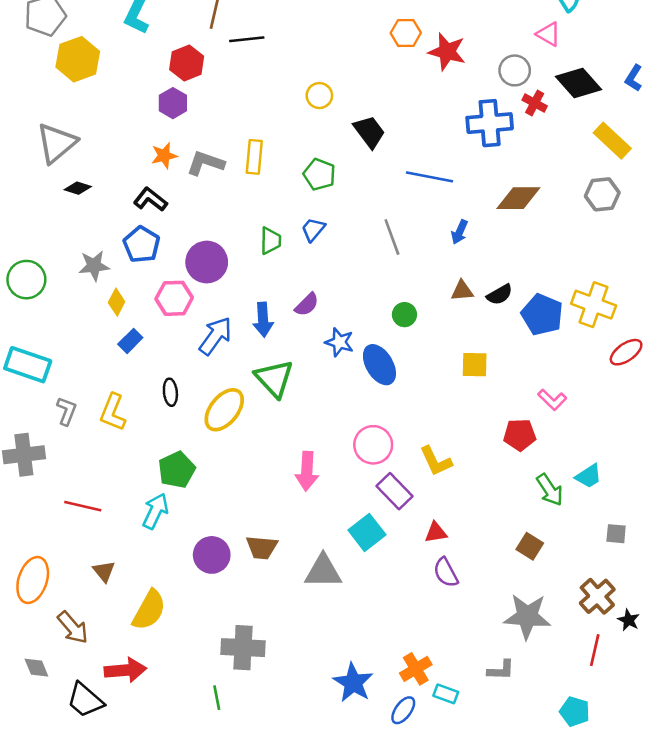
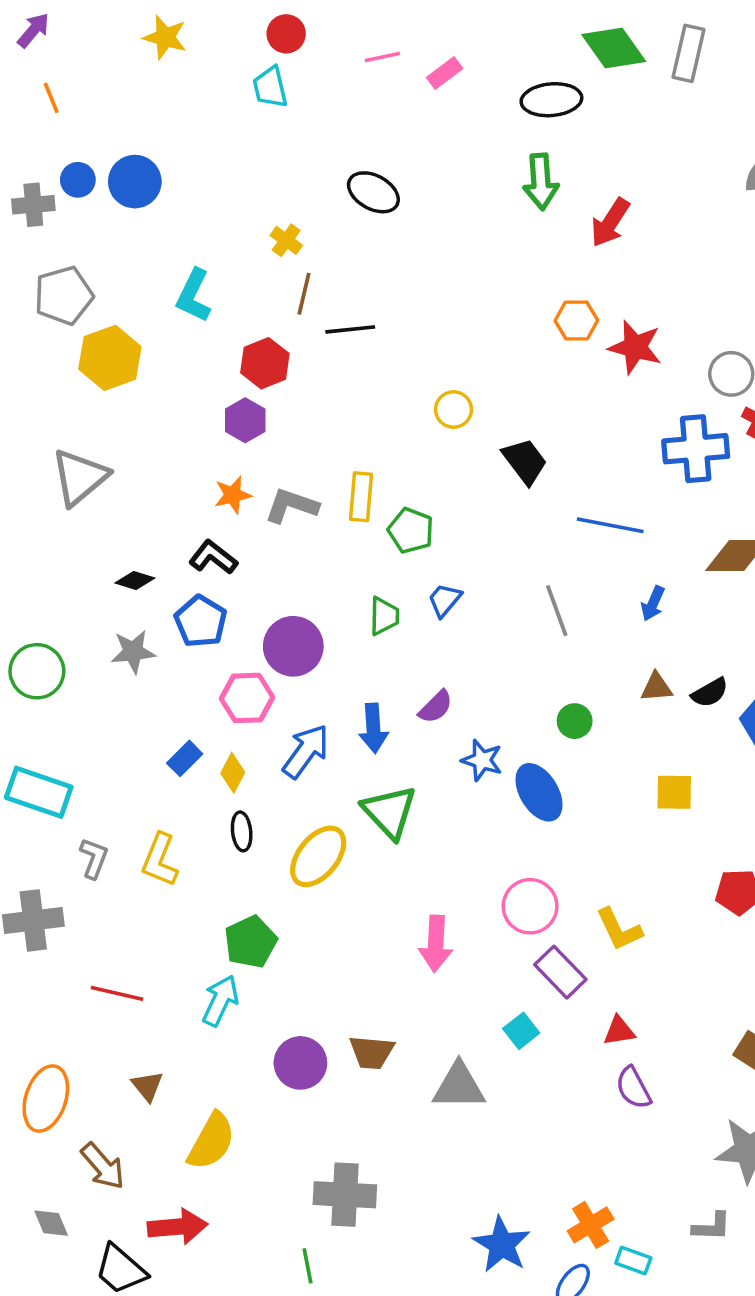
green pentagon: (319, 174) -> (411, 531), moved
black diamond: (78, 188) -> (135, 580), moved
yellow diamond: (117, 302) -> (233, 773), moved
cyan square: (367, 532) -> (521, 1031), size x0.7

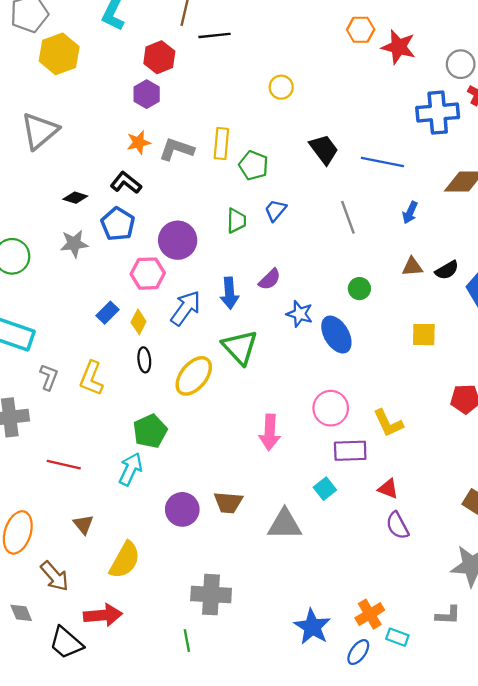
black trapezoid: (525, 461) -> (324, 149), moved
purple rectangle: (560, 972) -> (350, 451), turned -48
red triangle: (619, 1031) -> (388, 489), turned 30

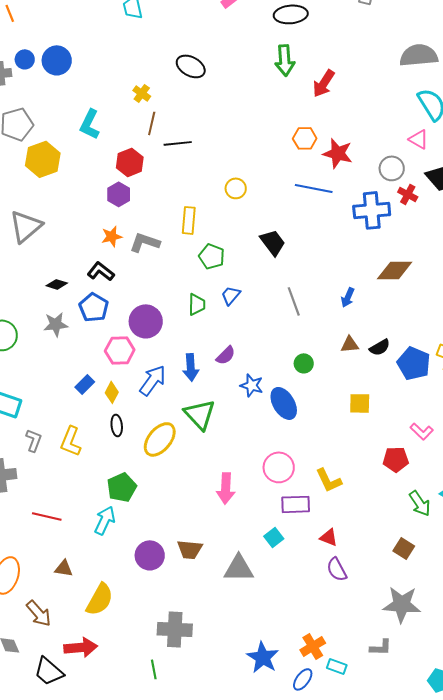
yellow rectangle: (221, 144) -> (189, 220), moved
blue line: (382, 162) -> (314, 188), moved
brown triangle: (83, 524) -> (64, 568), turned -42

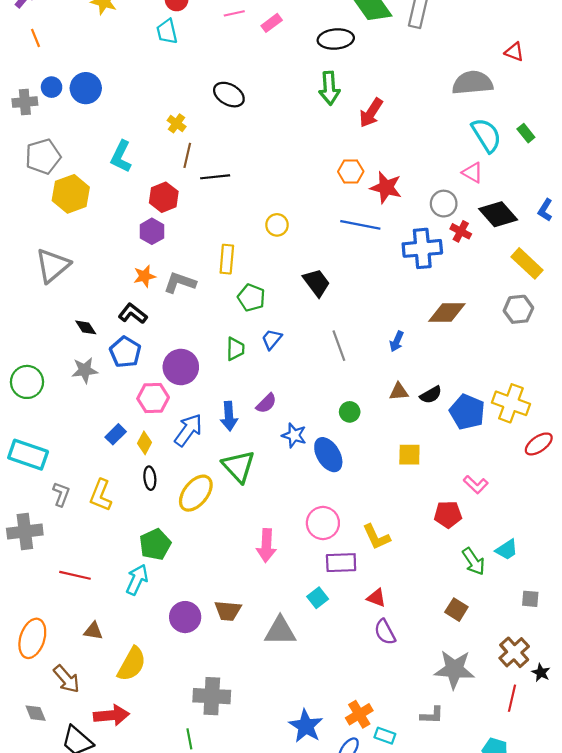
black diamond: (57, 284) -> (86, 327), turned 40

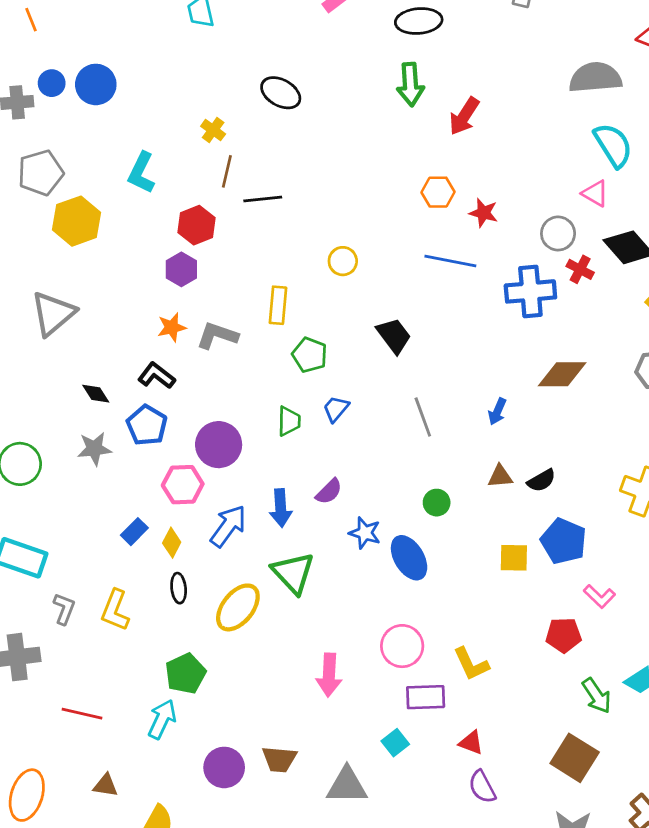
red star: (386, 188) -> (484, 213), size x0.7
blue pentagon: (467, 412) -> (564, 541), moved
brown square: (456, 610) -> (575, 758), size x1.6

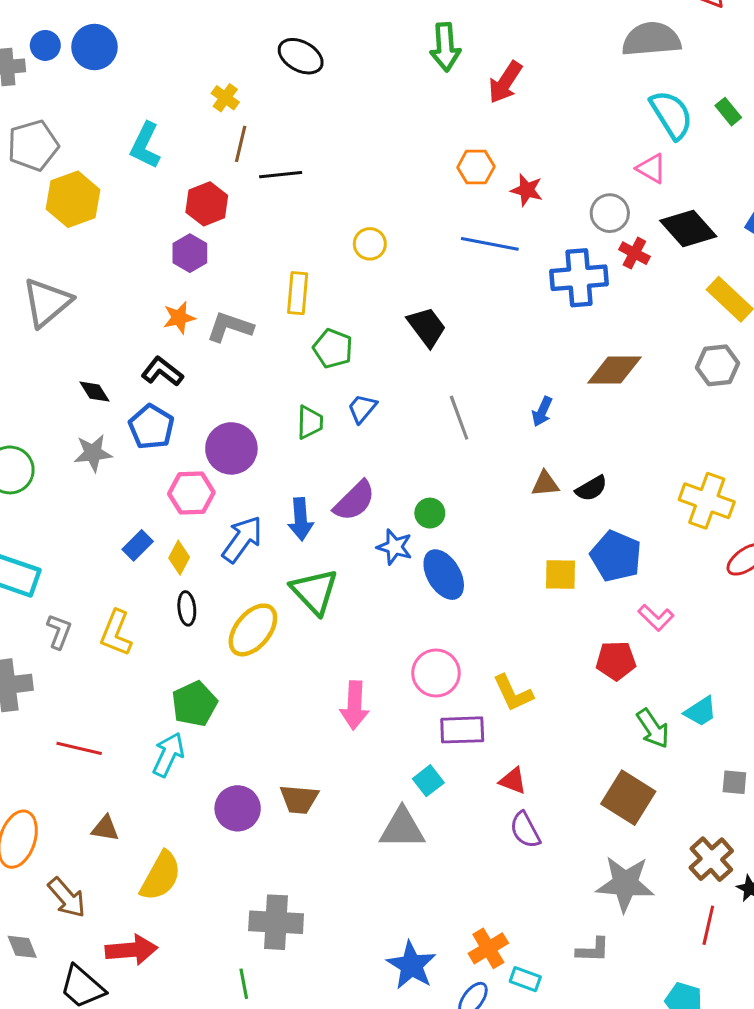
purple semicircle: (329, 492) -> (354, 501), size x1.4
green circle: (437, 503) -> (430, 513), moved
gray triangle: (347, 785) -> (402, 828), moved

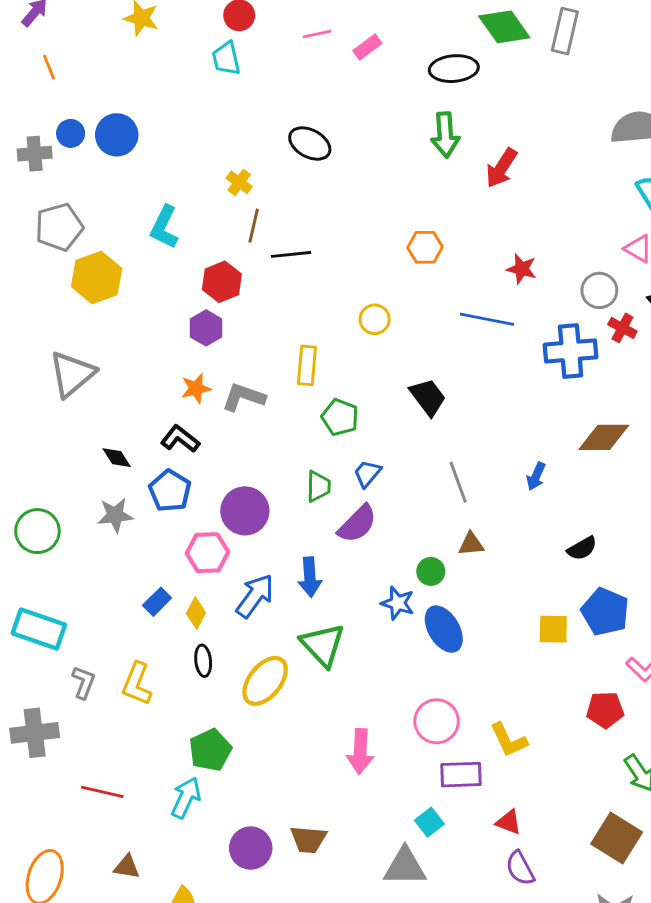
orange hexagon: (476, 167) -> (425, 247), moved
brown triangle: (545, 484) -> (471, 544), moved
purple semicircle: (354, 501) -> (357, 524), moved

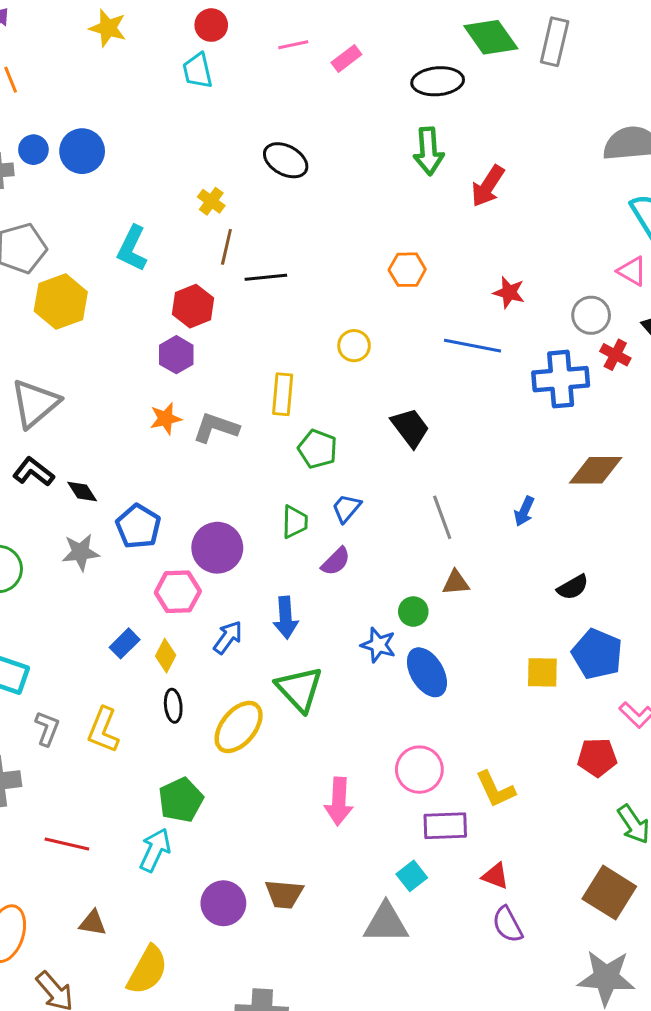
black L-shape: (180, 439) -> (33, 472), moved
purple semicircle: (357, 524) -> (336, 561), size x0.7
blue arrow: (255, 596) -> (228, 637), size x0.7

